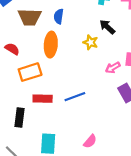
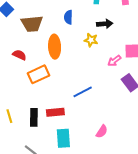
blue semicircle: (59, 16) -> (68, 17), moved
black arrow: (107, 27) -> (105, 24), turned 140
red rectangle: (43, 99) -> (55, 112), moved

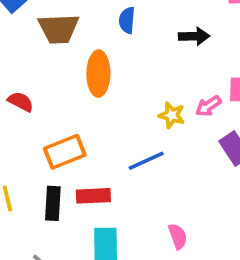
yellow star: (91, 40) -> (172, 115), moved
red semicircle: (19, 55) -> (21, 102), moved
orange rectangle: (39, 74) -> (65, 152), moved
pink semicircle: (102, 131) -> (178, 236), turned -56

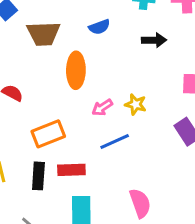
blue semicircle: (127, 20) -> (99, 27), turned -115
pink arrow: (208, 106) -> (102, 107), moved
pink semicircle: (178, 236) -> (140, 203), size x1.4

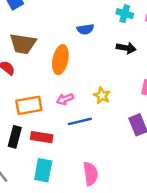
brown trapezoid: (44, 34) -> (23, 44), moved
pink arrow: (102, 107) -> (65, 99), moved

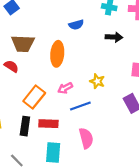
orange rectangle: (29, 105) -> (34, 97), turned -35
pink semicircle: (90, 174) -> (86, 138), moved

